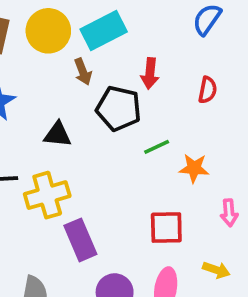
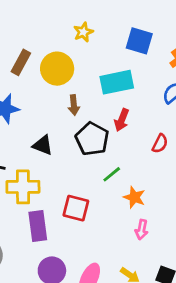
cyan rectangle: (104, 30) -> (117, 82), moved
green line: (157, 147) -> (112, 174), turned -30
pink arrow: (229, 213) -> (142, 230), moved
red square: (166, 228) -> (76, 208), moved

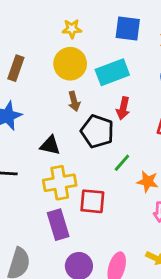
yellow star: (83, 32) -> (72, 29), turned 30
yellow circle: (57, 69) -> (70, 64), moved
yellow cross: (23, 187) -> (60, 183), moved

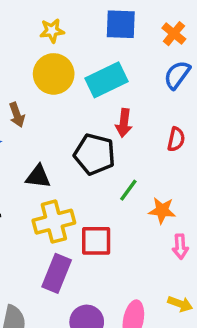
brown arrow: (74, 101) -> (17, 115), moved
purple rectangle: (58, 225) -> (57, 273), turned 44

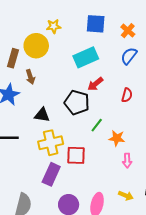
yellow circle: (54, 74) -> (36, 46), moved
red arrow: (124, 123) -> (95, 84), turned 42

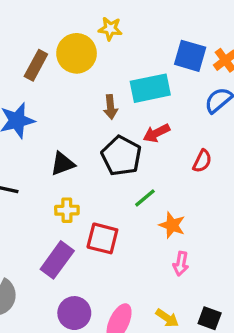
blue square: (96, 24) -> (190, 56), moved
brown arrow: (30, 77) -> (111, 107), moved
black triangle: (42, 115) -> (63, 164), turned -42
yellow cross: (51, 143) -> (67, 210), size x0.6

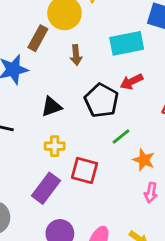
brown rectangle: (36, 65) -> (38, 38), moved
brown arrow: (111, 107) -> (76, 55), moved

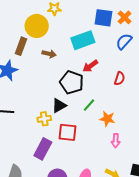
brown arrow: (76, 55) -> (49, 54), turned -64
black triangle: (51, 107) -> (59, 106), moved

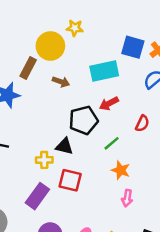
black pentagon: (72, 82) -> (83, 120), turned 30
green line: (89, 105) -> (112, 143), moved
black triangle: (59, 106) -> (64, 146), turned 35

